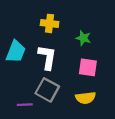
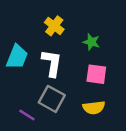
yellow cross: (50, 23) -> (54, 26), turned 30
purple line: (25, 105) -> (27, 115), turned 35

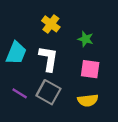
purple line: (27, 115) -> (20, 93), moved

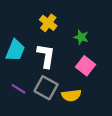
pink square: (90, 69) -> (86, 66), turned 30
yellow semicircle: (88, 100) -> (71, 95), moved

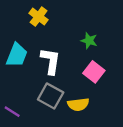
yellow cross: (48, 23) -> (39, 17), moved
purple line: (19, 89) -> (12, 112), moved

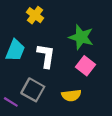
green star: (89, 41) -> (81, 37), size x1.6
gray square: (51, 96) -> (33, 90), moved

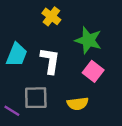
yellow cross: (35, 15) -> (51, 16), moved
gray square: (33, 90) -> (36, 98), turned -30

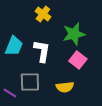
green star: (88, 40) -> (74, 34), turned -30

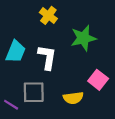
pink square: (78, 60) -> (98, 80), moved

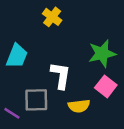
green star: (83, 38) -> (102, 54), moved
white L-shape: (47, 57) -> (61, 75), moved

